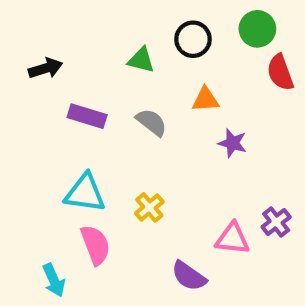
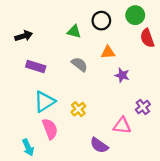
purple rectangle: (87, 116) -> (36, 67), moved
cyan triangle: (85, 193) -> (44, 102), turned -40
purple cross: (276, 222) -> (143, 107), moved

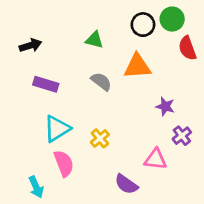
black circle: (101, 21) -> (143, 25), moved
orange triangle: (108, 52) -> (137, 66), size x1.5
purple star: (122, 75) -> (165, 106), moved

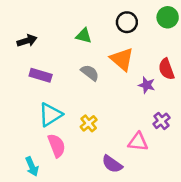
green circle: (172, 19) -> (168, 17), moved
red semicircle: (187, 48) -> (166, 69), moved
orange triangle: (137, 66) -> (122, 59), turned 45
purple star: (165, 106) -> (147, 85), moved

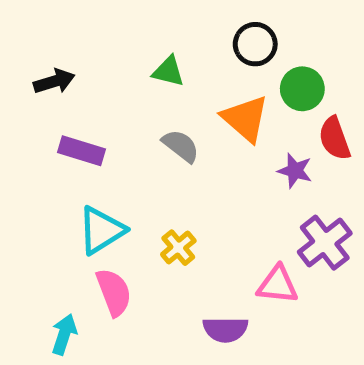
green circle: (168, 17) -> (302, 89), moved
purple cross: (161, 121) -> (325, 243), size x1.5
purple semicircle: (112, 164) -> (225, 329), turned -35
cyan arrow: (32, 167) -> (64, 334), turned -138

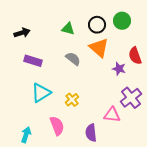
black circle: (255, 44) -> (97, 25), moved
green circle: (302, 89) -> (122, 21), moved
pink semicircle: (114, 292) -> (57, 126), moved
purple semicircle: (225, 329) -> (91, 133), turned 84

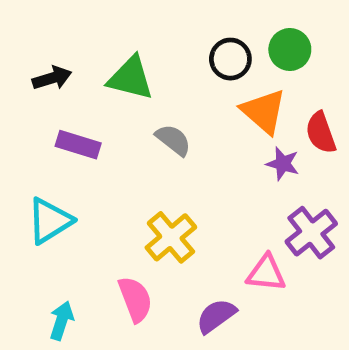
green triangle: (68, 29) -> (131, 78), moved, size x1.5
orange triangle: (99, 48) -> (264, 111), moved
cyan triangle: (41, 93) -> (50, 221), moved
yellow cross: (72, 100) -> (171, 237), size x1.5
purple semicircle: (91, 133) -> (216, 316), turned 60

